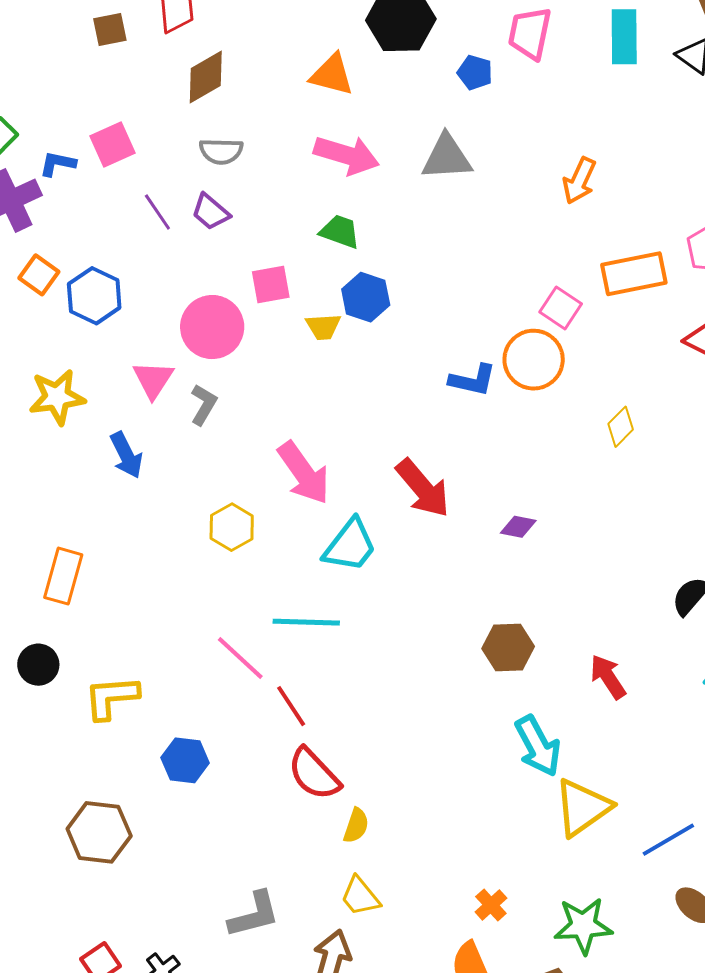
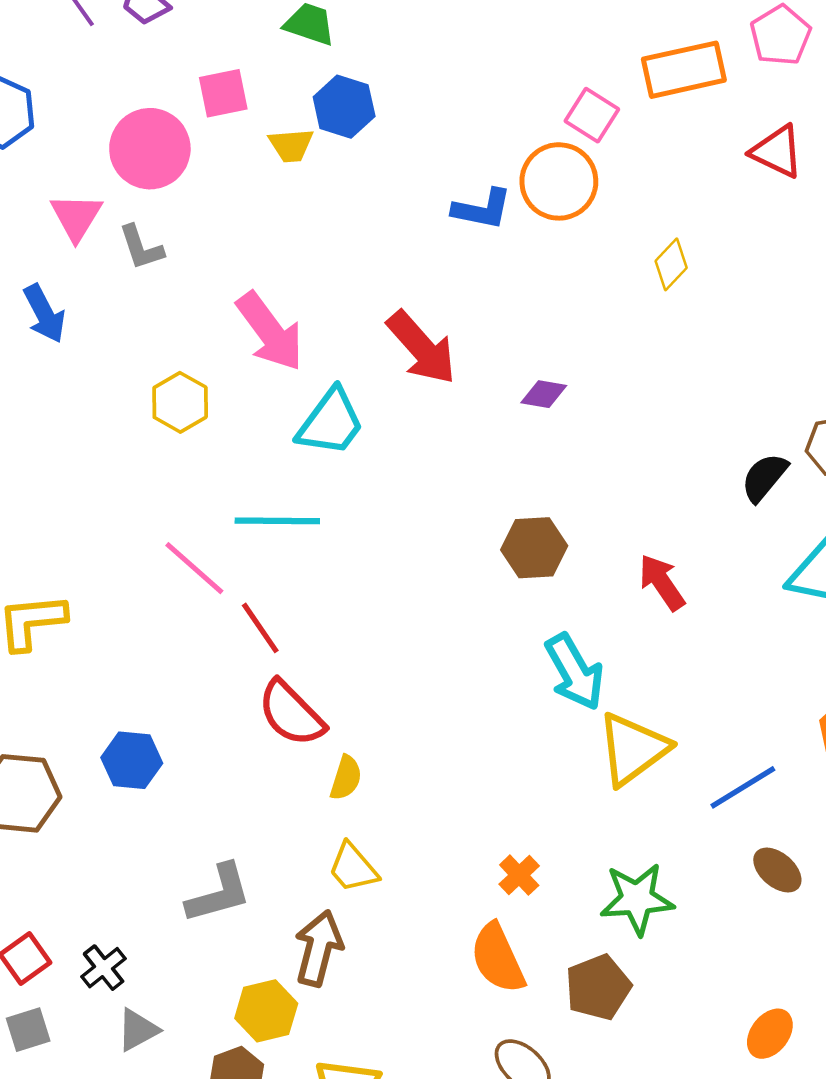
gray L-shape: (204, 405) -> (141, 247), turned 132
blue hexagon: (185, 760) -> (132, 760), moved

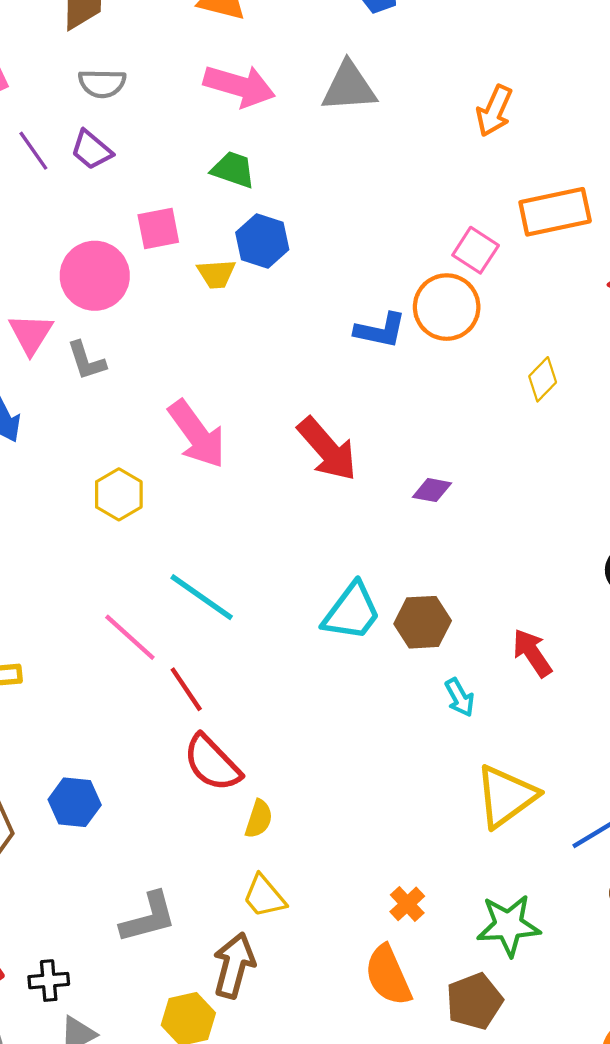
cyan trapezoid: (331, 422) -> (352, 612), moved
cyan line: (277, 521) -> (202, 597), turned 34
cyan arrow: (575, 672) -> (460, 697), moved, size x0.6
black cross: (104, 968) -> (49, 981), turned 33

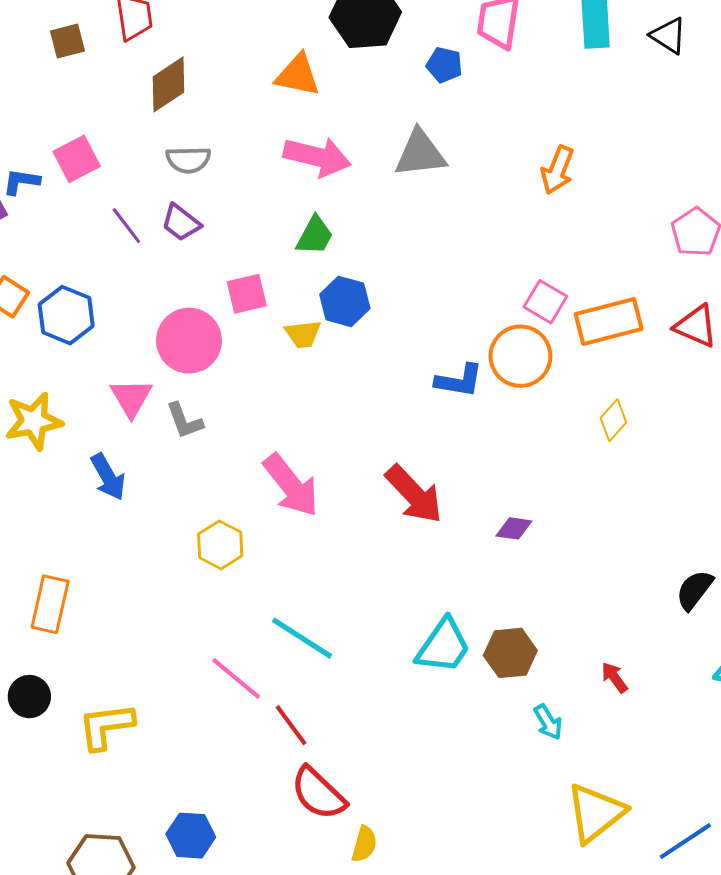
green trapezoid: (233, 170) -> (315, 236), turned 102
orange rectangle: (555, 212) -> (609, 321), moved
red arrow: (532, 653) -> (614, 677), size x0.7

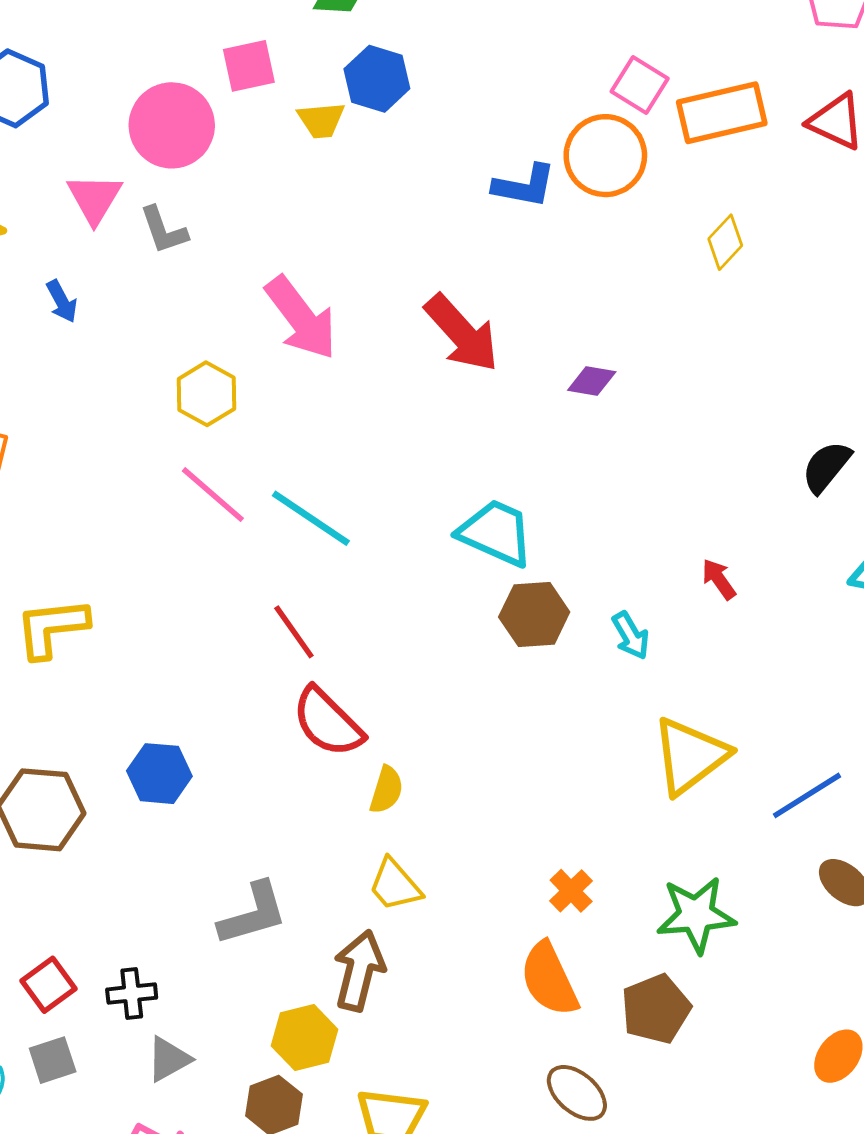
blue arrow: (108, 477) -> (62, 301), size x0.7
cyan trapezoid: (443, 646) -> (496, 533), turned -102
brown hexagon: (510, 653) -> (534, 614), moved
pink line: (236, 679) -> (213, 495), moved

